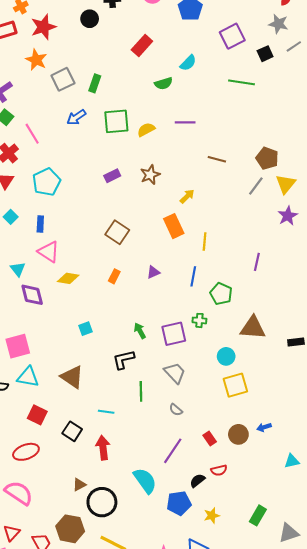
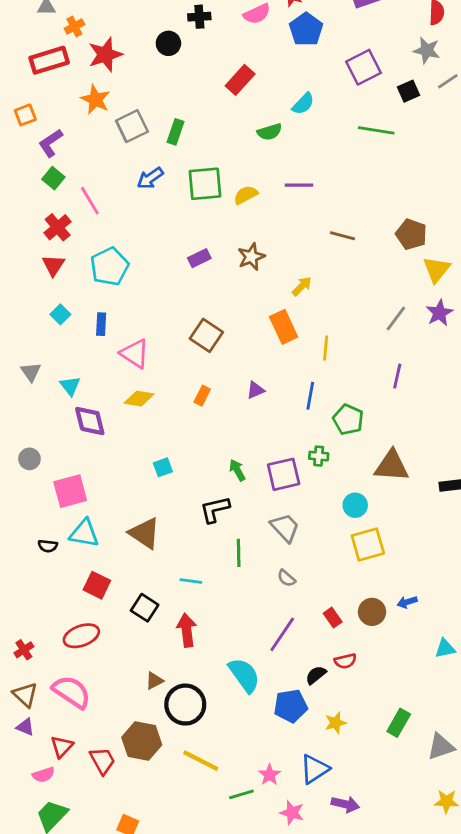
gray line: (256, 186) -> (396, 318), moved
pink triangle: (49, 252) -> (135, 354), moved

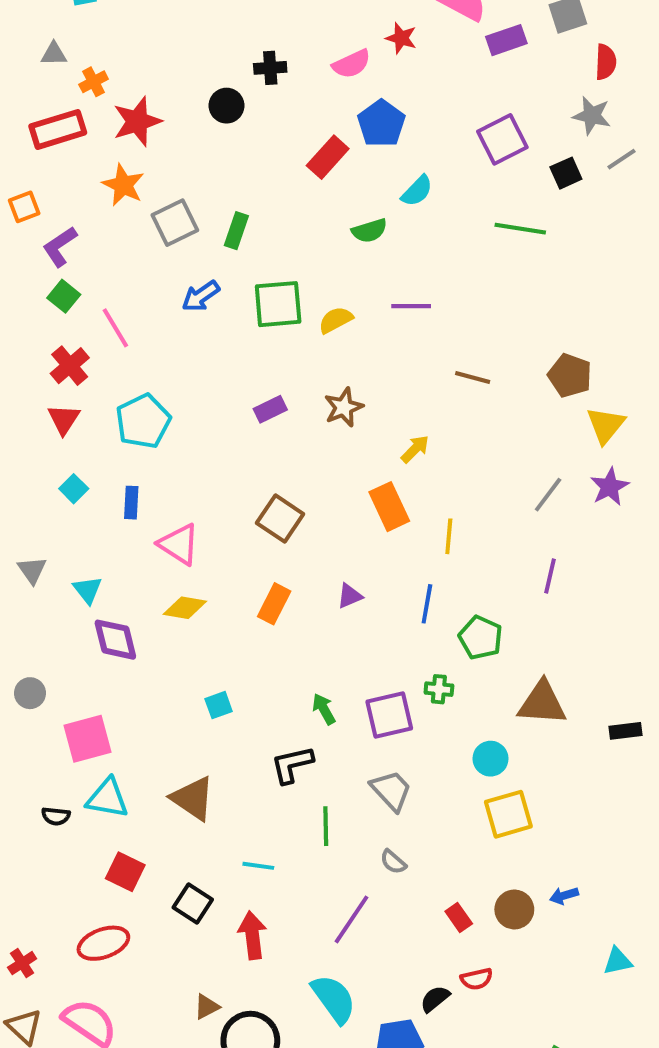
blue pentagon: (306, 29) -> (381, 123), moved
orange rectangle: (202, 396) -> (274, 604), size x1.4
purple line: (282, 634) -> (352, 919), moved

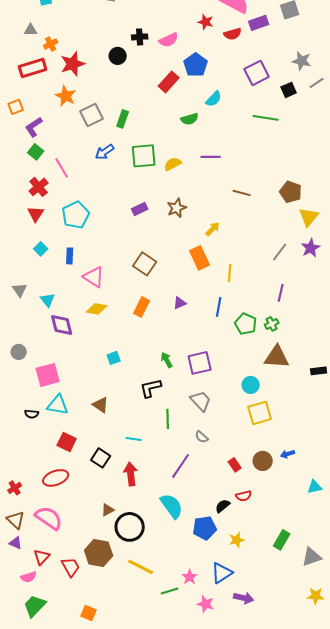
red semicircle: (606, 62) -> (233, 34), moved, turned 72
pink semicircle: (352, 64) -> (169, 40), moved
green cross: (439, 689) -> (272, 324), moved, turned -32
brown triangle: (193, 798) -> (101, 405), size x0.7

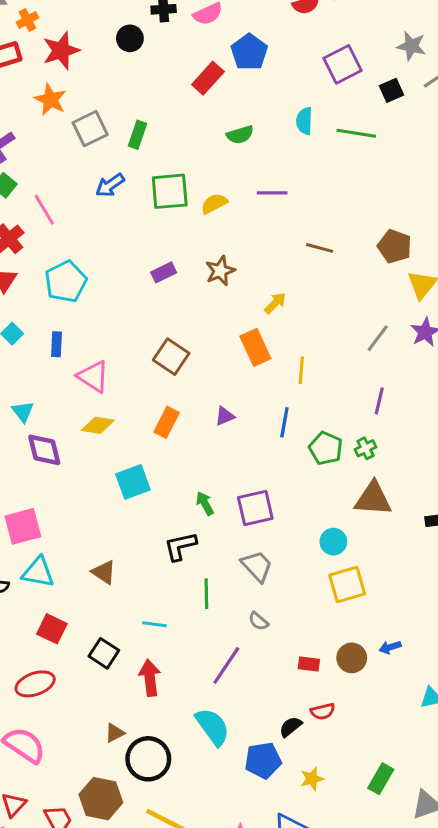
cyan semicircle: (214, 99) -> (304, 121), moved, turned 138
cyan square: (114, 358) -> (133, 482), moved, size x1.6
red rectangle: (235, 465) -> (309, 664), turned -48

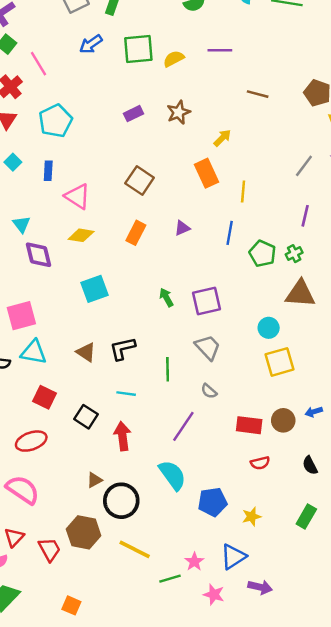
cyan square: (133, 482) -> (94, 289), moved
black L-shape: (180, 546) -> (122, 349), moved
red rectangle: (309, 664) -> (249, 425), size x1.5
black semicircle: (291, 727) -> (310, 465), moved, turned -78

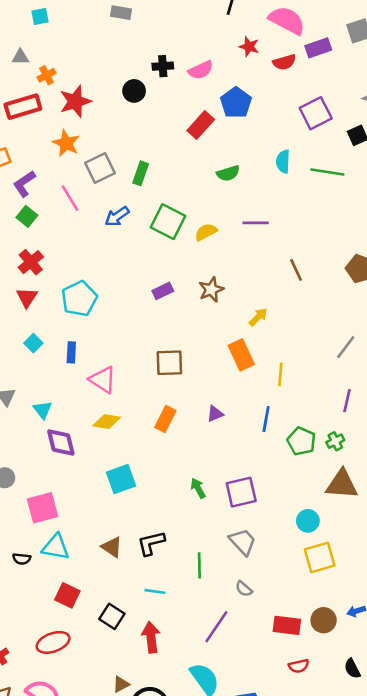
green square: (138, 49) -> (168, 222), turned 32
pink line: (38, 64) -> (70, 198), moved
brown line: (258, 94) -> (296, 270), turned 50
brown square: (140, 181) -> (169, 363), turned -36

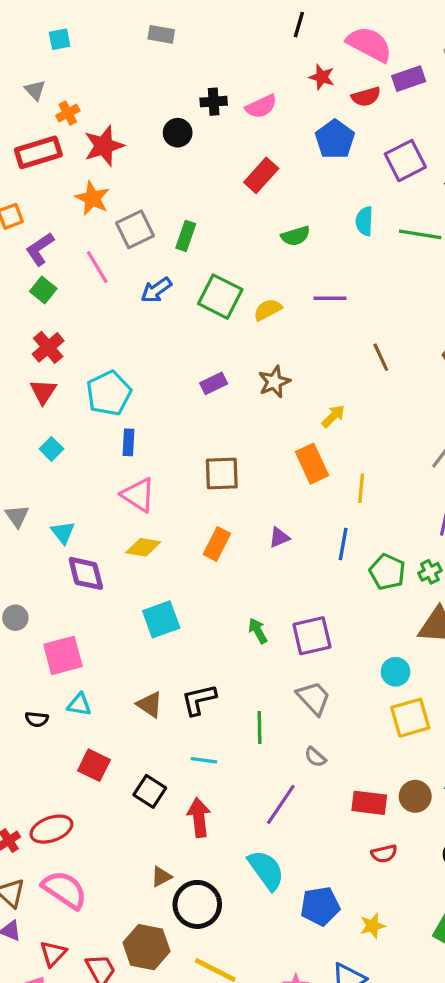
gray triangle: (20, 57) -> (35, 90), turned 48
blue pentagon: (236, 103) -> (335, 139), moved
blue rectangle: (71, 352) -> (128, 442), moved
cyan triangle: (56, 547) -> (79, 705), size x0.7
red ellipse: (53, 642) -> (51, 829), moved

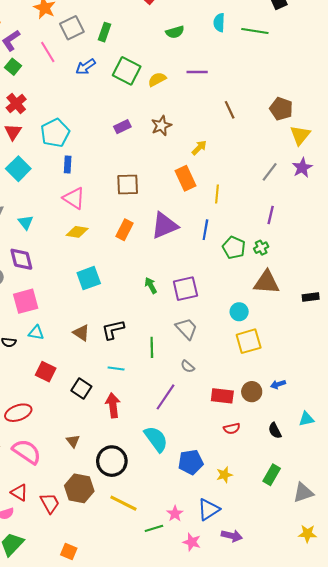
cyan square: (51, 449) -> (18, 169), size x1.6
purple triangle: (279, 537) -> (164, 226), size x2.0
purple diamond: (86, 573) -> (21, 259), moved
brown triangle: (161, 877) -> (73, 441), moved, turned -40
red triangle: (53, 954) -> (19, 493), turned -42

